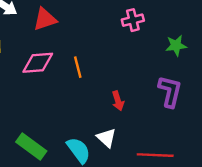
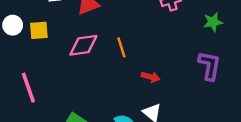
red arrow: (118, 101) -> (151, 77), moved, turned -54

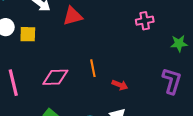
pink diamond: (83, 45) -> (55, 77), moved
orange line: (121, 47) -> (93, 68), moved

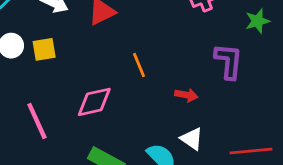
orange line: (93, 68) -> (139, 65), moved
purple L-shape: (172, 81) -> (229, 61), moved

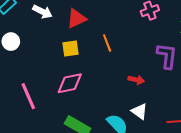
yellow square: (44, 49) -> (70, 48), moved
orange line: (139, 65) -> (107, 43), moved

